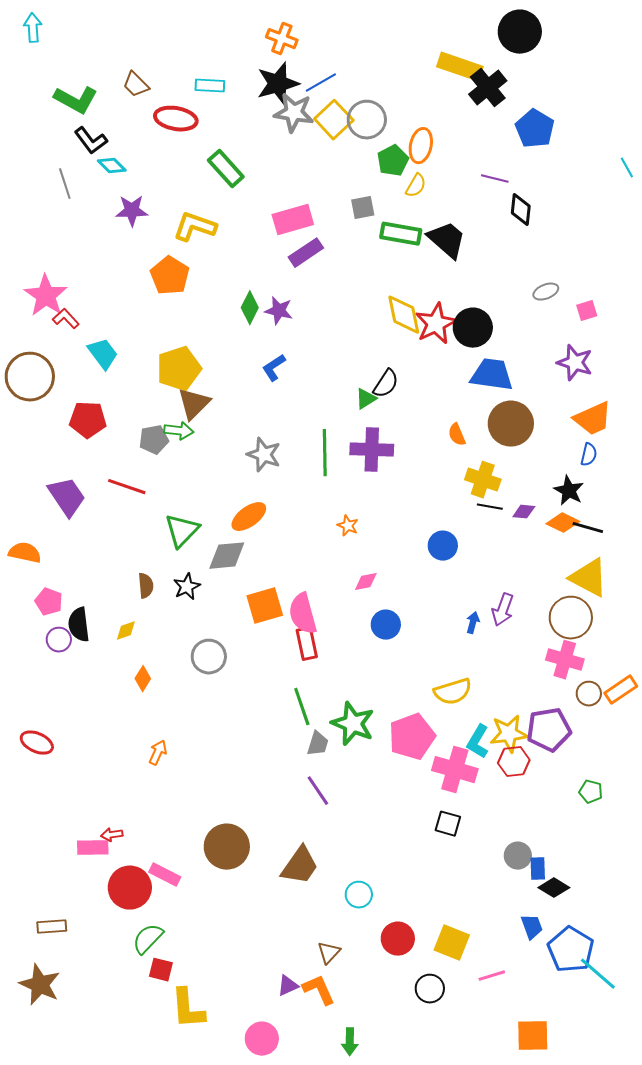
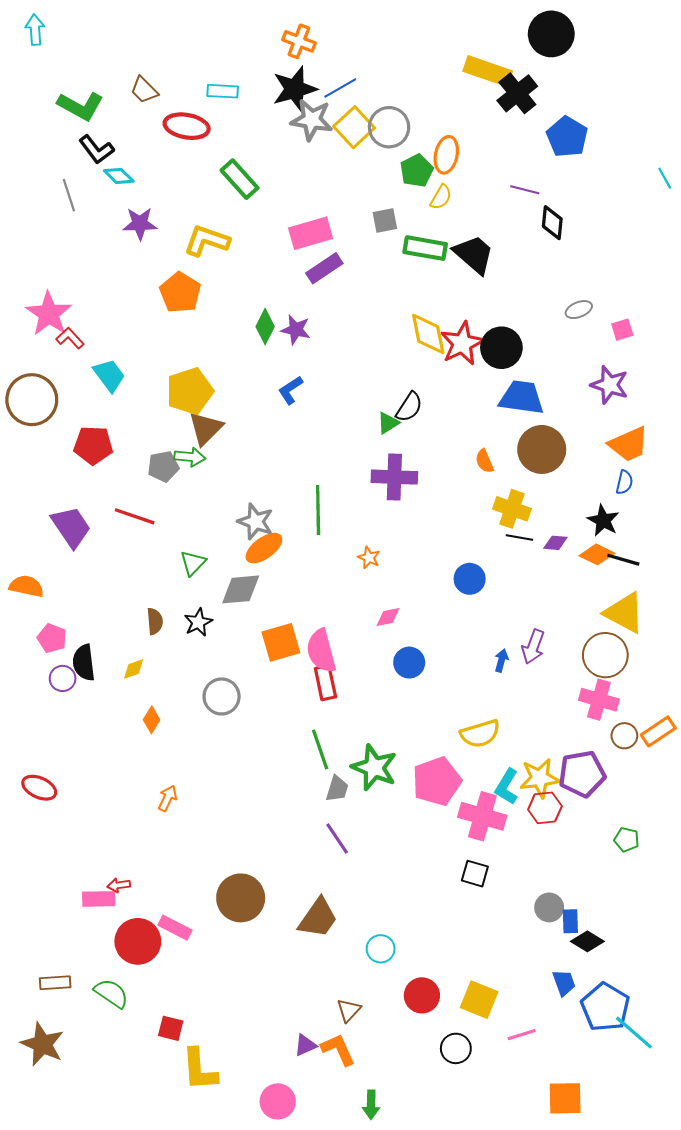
green line: (325, 453) -> (318, 510), moved
gray star: (264, 455) -> (255, 522), moved
green triangle: (182, 531) -> (193, 563), size x0.7
green semicircle: (148, 939) -> (111, 993), moved, turned 80

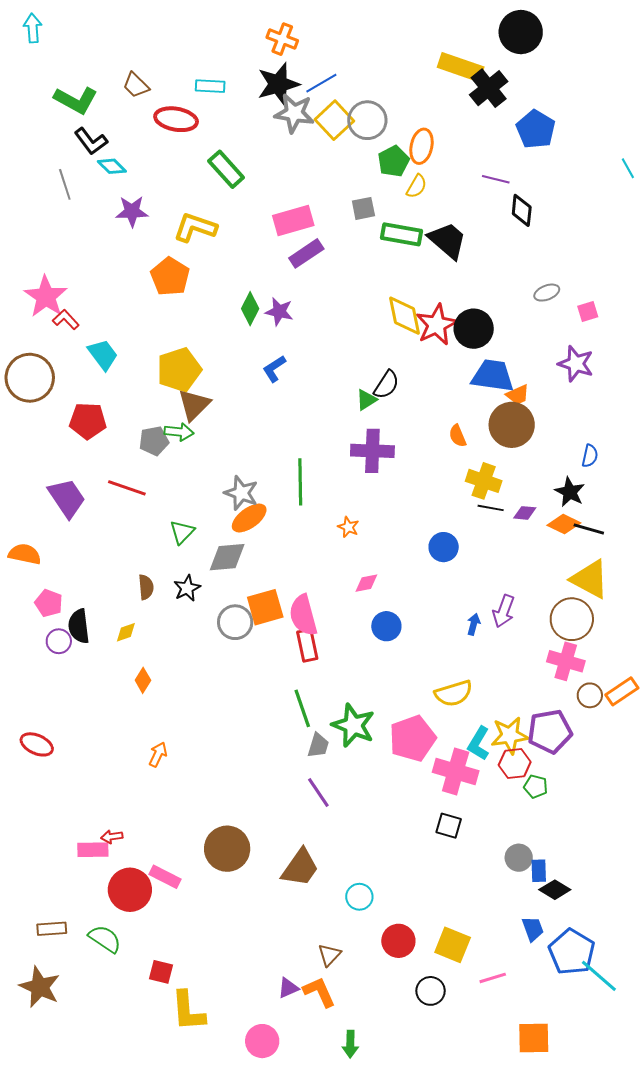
orange trapezoid: (629, 444) -> (518, 395), moved, size x0.6
gray circle: (222, 696) -> (235, 622), moved
green pentagon: (627, 840) -> (536, 787), moved

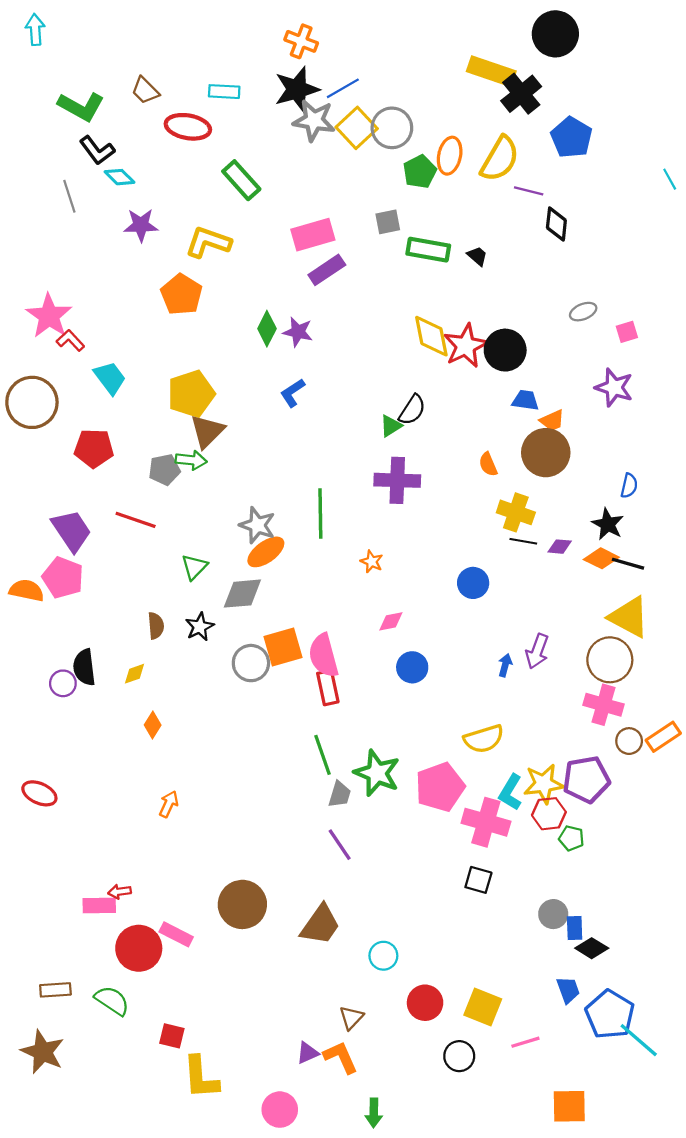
yellow semicircle: (416, 186) -> (500, 159), moved, size x1.8
black trapezoid: (448, 240) -> (477, 256), size x0.5
blue trapezoid: (493, 376) -> (525, 400), size x0.6
pink pentagon: (49, 603) -> (63, 578), moved, size x1.4

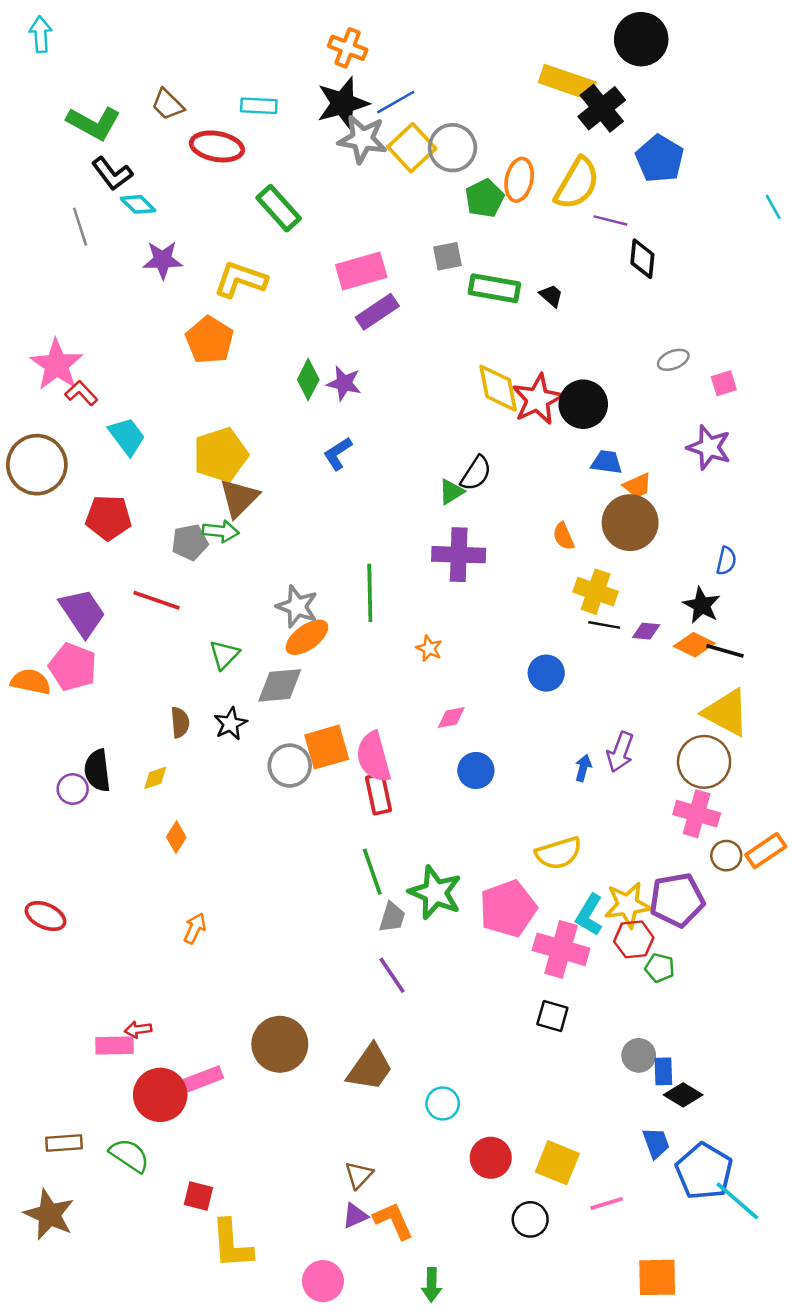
pink rectangle: (176, 934) -> (203, 1079), turned -48
brown triangle: (351, 1018) -> (359, 1175), moved

